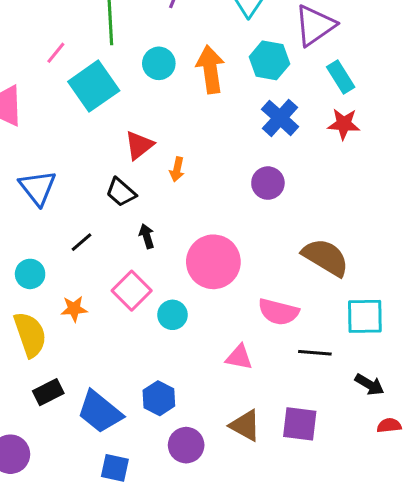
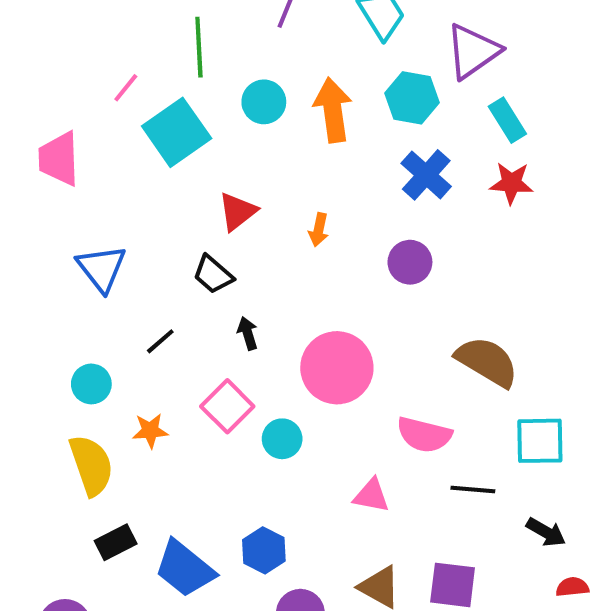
orange arrow: (177, 169) -> (319, 230), moved

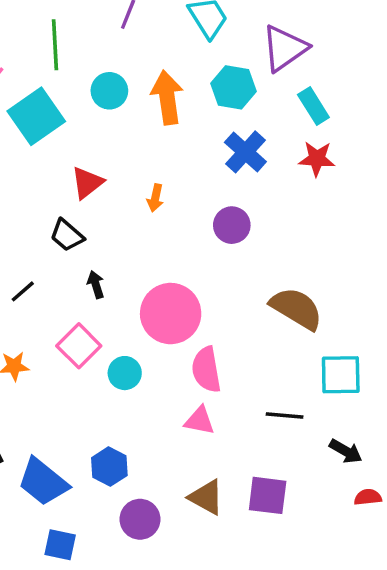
pink semicircle: (424, 435) -> (206, 370), moved, turned 66

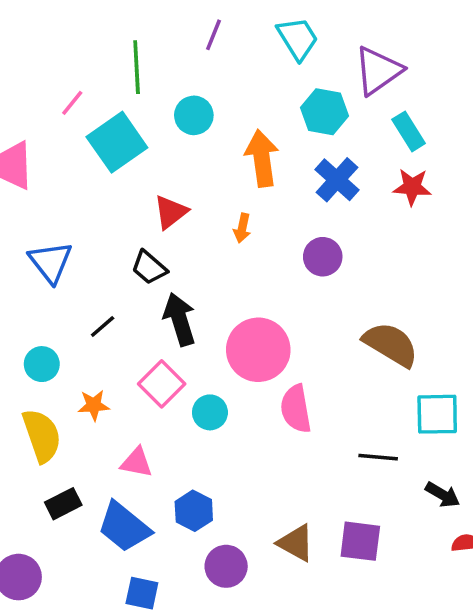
orange arrow: (167, 98) -> (262, 158), moved
black arrow: (96, 285) -> (180, 319), size x1.8
pink triangle: (200, 421) -> (137, 462), moved

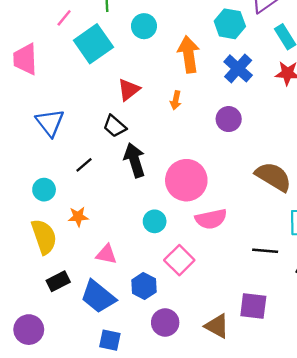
pink square: (162, 384) -> (179, 260), moved
pink semicircle: (296, 409) -> (211, 219), turned -92
brown triangle: (296, 543) -> (217, 326), moved

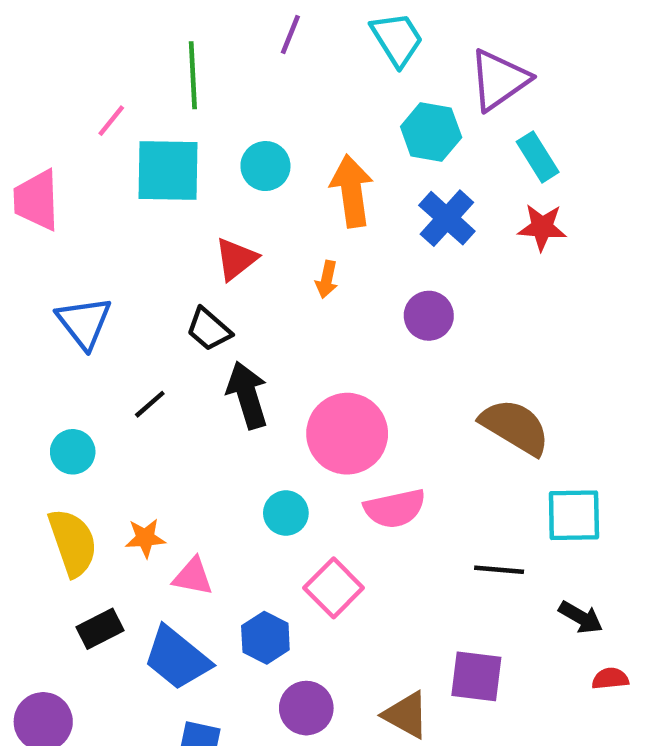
cyan circle: (144, 26) -> (265, 166), moved
cyan square: (93, 44) -> (168, 171), turned 36
orange star: (78, 217) -> (145, 538), moved

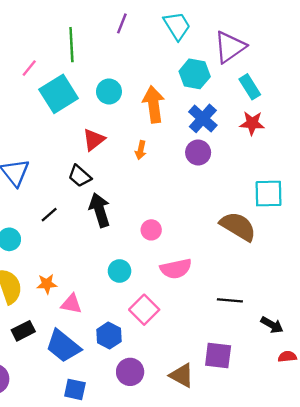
cyan square: (168, 171) -> (59, 94), turned -33
purple circle: (429, 316) -> (198, 153), moved
pink circle: (347, 434) -> (151, 230), size x0.5
cyan square: (574, 515) -> (269, 194), moved

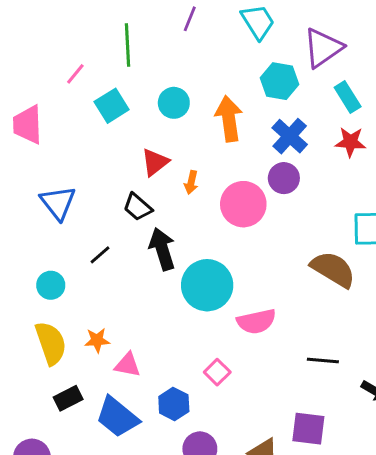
cyan square: (59, 94) -> (112, 106), size x0.7
orange arrow: (141, 150) -> (191, 182), moved
pink circle: (151, 230) -> (243, 204), moved, size x1.8
cyan circle: (120, 271) -> (207, 285), moved, size x1.8
pink square: (144, 310) -> (217, 372), size x0.7

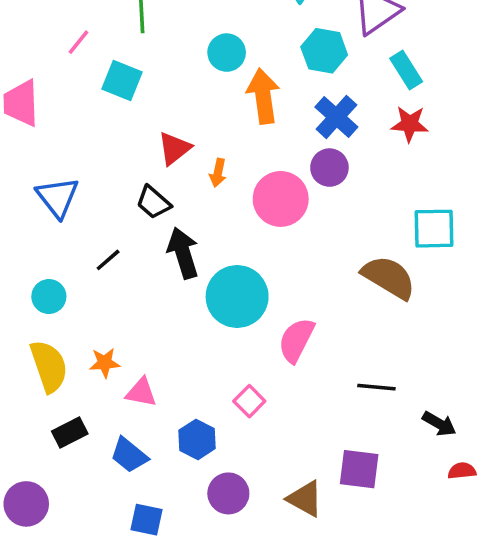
cyan circle: (174, 103) -> (227, 53), moved
cyan square: (112, 106) -> (122, 80), turned -36
pink semicircle: (256, 321) -> (296, 340), turned 129
blue trapezoid: (117, 417) -> (129, 455), size x0.7

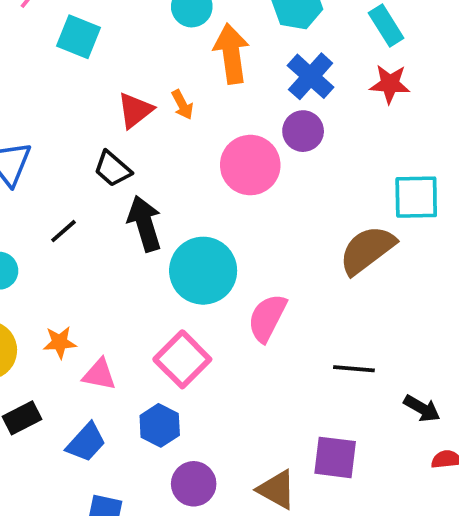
orange arrow: (218, 173) -> (182, 105), moved, turned -40
brown semicircle: (389, 277) -> (367, 250), turned -68
pink square: (249, 401) -> (182, 359), moved, size x1.6
blue trapezoid: (129, 455) -> (86, 442), turned -87

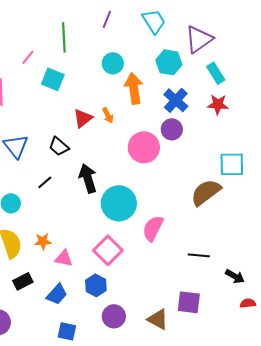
black trapezoid: (113, 169) -> (59, 146), moved

